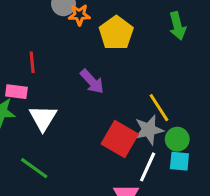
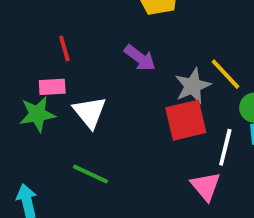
gray star: (149, 130) -> (193, 86), moved
red square: (120, 139) -> (186, 120), turned -33

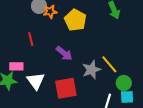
red line: (64, 49) -> (31, 39), moved
red square: (186, 120) -> (66, 88), moved

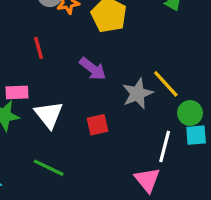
red square: (66, 88) -> (98, 125), size x0.6

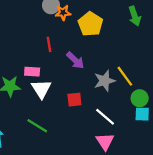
red line: (38, 48) -> (49, 44), moved
pink rectangle: (17, 92) -> (32, 72), moved
white line: (165, 147) -> (105, 117), moved, turned -70

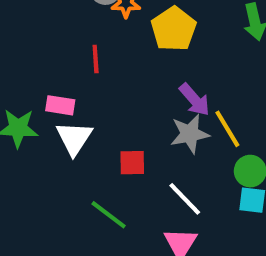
purple arrow: (75, 60) -> (195, 100), moved
green line: (37, 126) -> (109, 215), moved

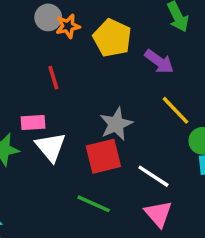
purple arrow: (195, 100) -> (159, 62), moved
gray star: (190, 134) -> (116, 124), moved
red square: (132, 163) -> (103, 156), size x1.5

